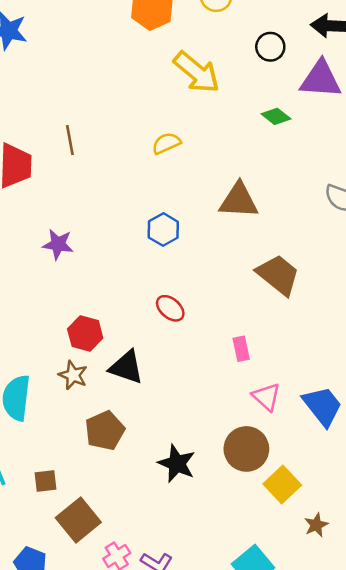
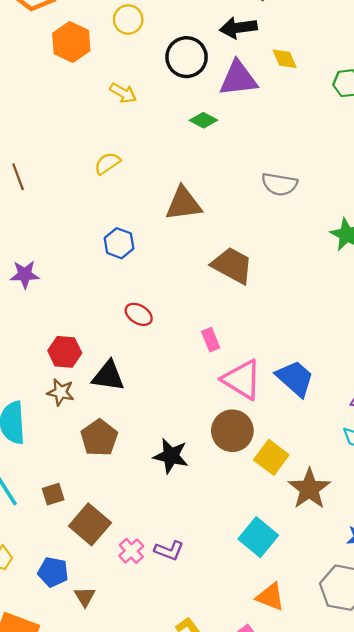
black circle: (270, 47) -> (187, 57), size x1.5
yellow arrow: (197, 72) -> (123, 93), size x0.6
pink triangle: (266, 397) -> (242, 380), size x1.5
brown star: (316, 525) -> (309, 489), size x1.8

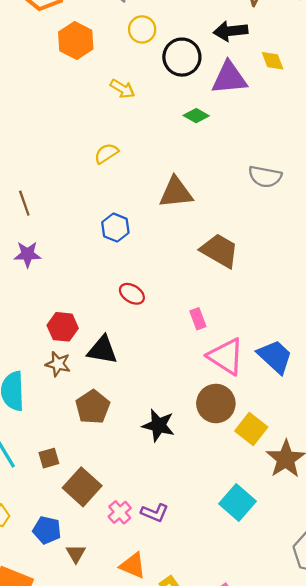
yellow circle: (128, 20) -> (142, 29), moved
brown line: (18, 177) -> (24, 203), moved
orange triangle: (270, 597) -> (133, 566), moved

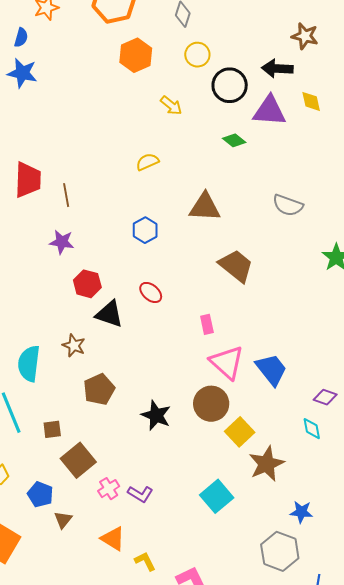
red hexagon: (63, 327) -> (87, 284), moved
black triangle: (102, 350) -> (109, 314), moved

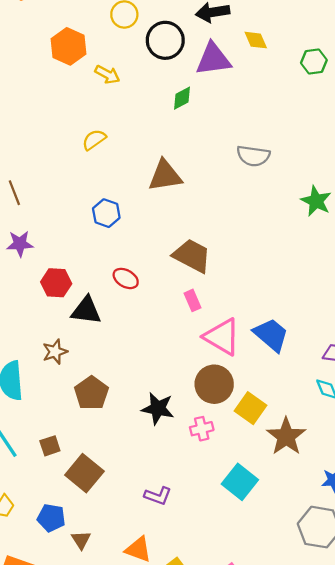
orange hexagon: (136, 55) -> (68, 46), moved
green diamond: (234, 140) -> (182, 98), turned -55
brown trapezoid: (236, 266) -> (192, 256), moved
brown star: (74, 346) -> (55, 352), turned -30
pink cross: (109, 489) -> (202, 429), moved, turned 30

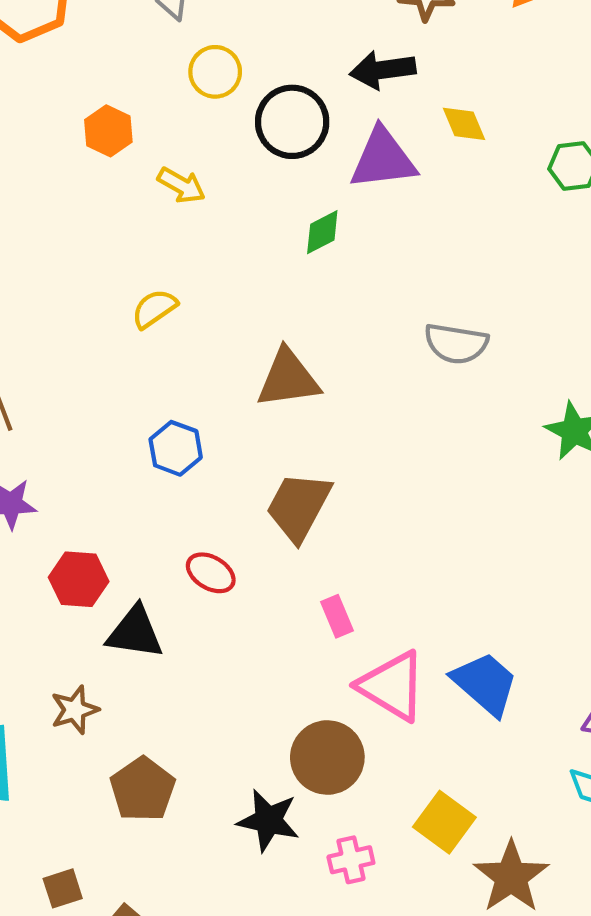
orange hexagon: (68, 46) -> (108, 131), size x0.7
brown trapezoid: (192, 256) -> (299, 506), moved, turned -90
brown circle: (214, 384) -> (327, 757), moved

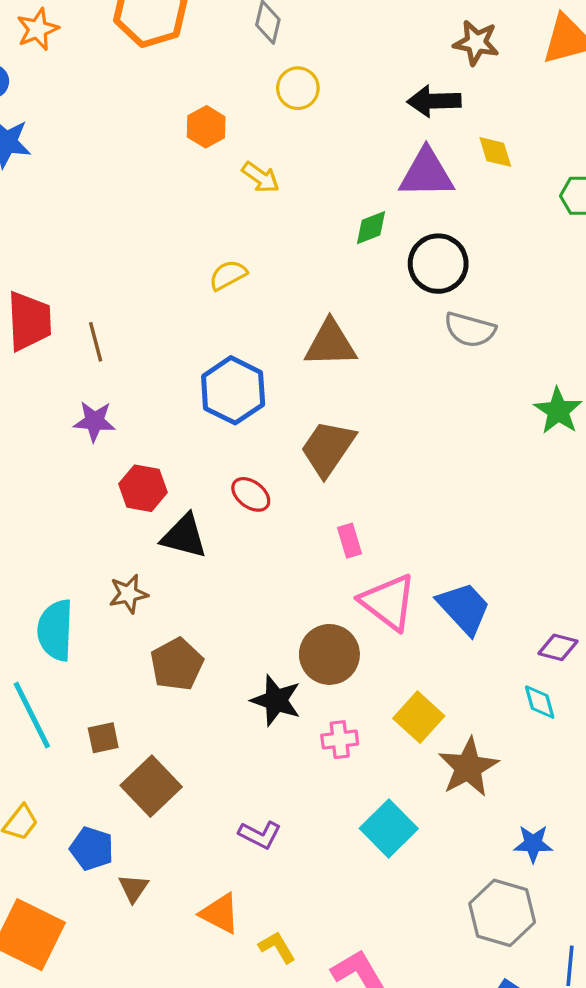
black circle: (292, 122) -> (438, 264), moved
blue hexagon: (176, 448) -> (233, 390), size x1.5

